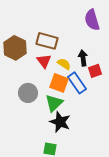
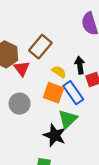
brown rectangle: (47, 41) -> (40, 47), turned -65
red triangle: (44, 61) -> (22, 69), moved
green triangle: (54, 103) -> (68, 119), moved

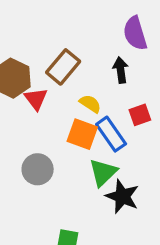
black arrow: (80, 65) -> (121, 70), moved
gray circle: (20, 104) -> (38, 169), moved
black star: (55, 135) -> (122, 196), moved

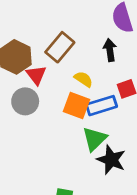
blue rectangle: (111, 134) -> (102, 106), turned -72
gray circle: (38, 169) -> (25, 101), moved

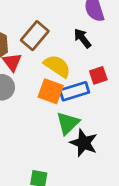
black arrow: (110, 50) -> (82, 38), turned -30
yellow semicircle: (83, 79) -> (57, 66), size x1.5

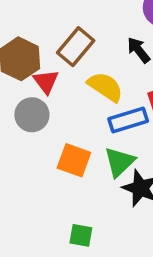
orange square: (51, 91) -> (74, 160), moved

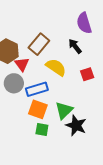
blue rectangle: (128, 120) -> (37, 89), moved
green square: (81, 235) -> (42, 129), moved

